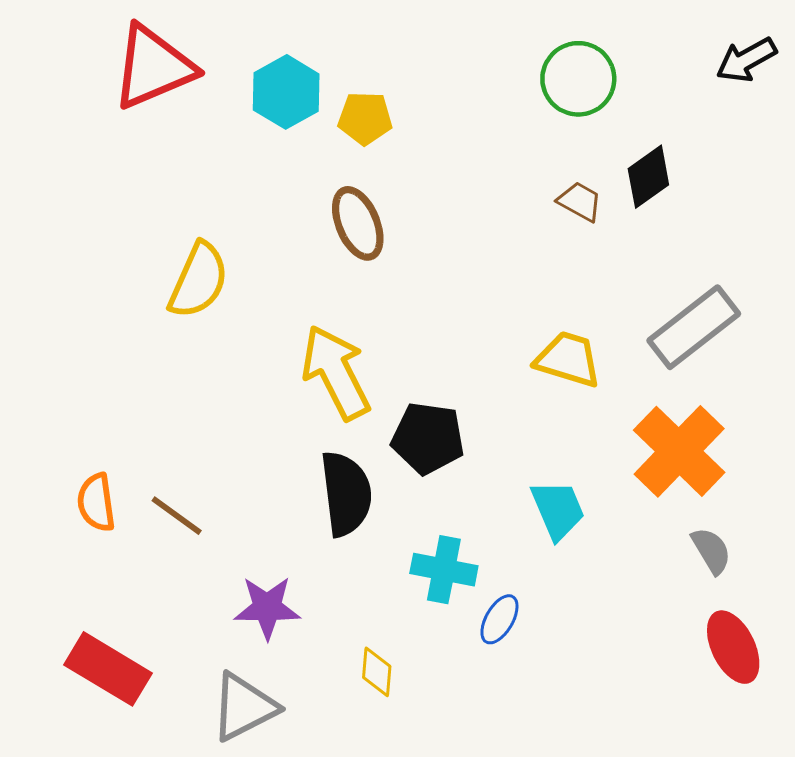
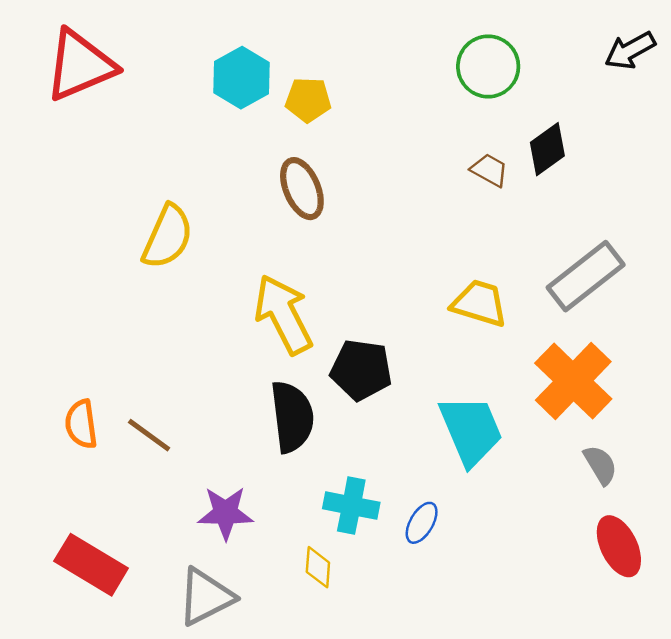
red triangle: (153, 67) -> (80, 65), moved
cyan trapezoid: (558, 510) -> (471, 430), size x1.4
cyan cross: (444, 570) -> (351, 506), moved

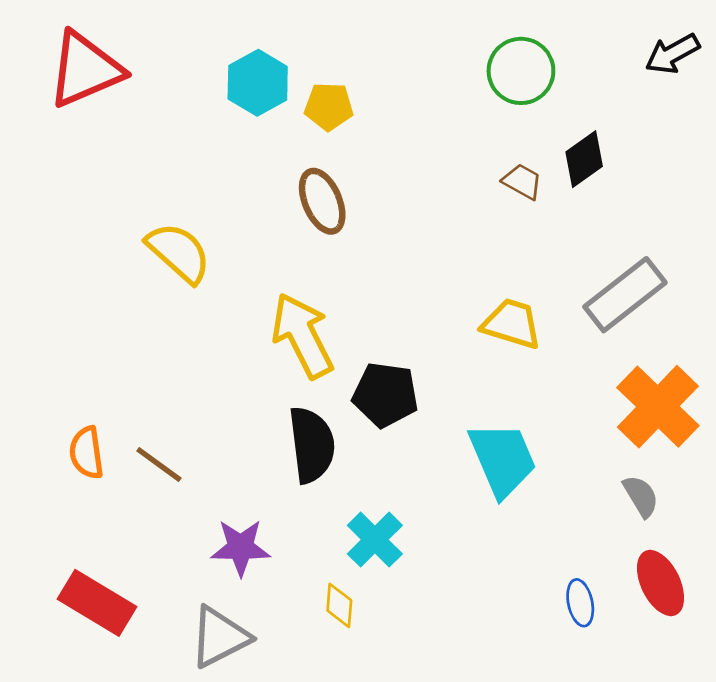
yellow semicircle: (168, 237) -> (179, 253), turned -72
orange cross: (573, 381) -> (658, 407), moved
cyan cross: (351, 506) -> (375, 540), turned 34
blue ellipse: (422, 523) -> (580, 603), moved, turned -42

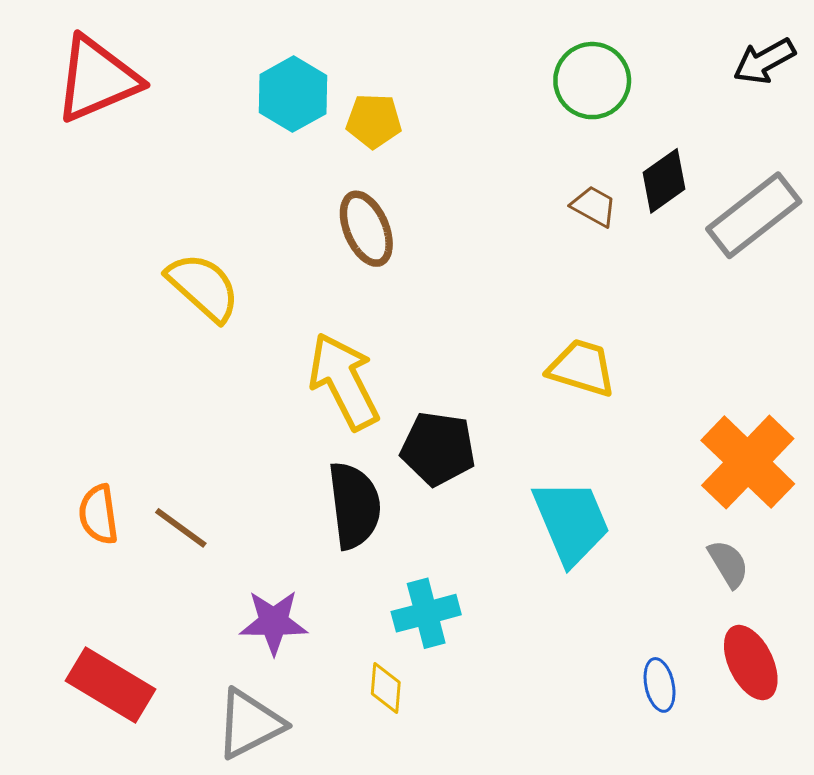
gray rectangle: (625, 295) -> (754, 215), moved
cyan cross: (375, 540) -> (426, 613), turned 30

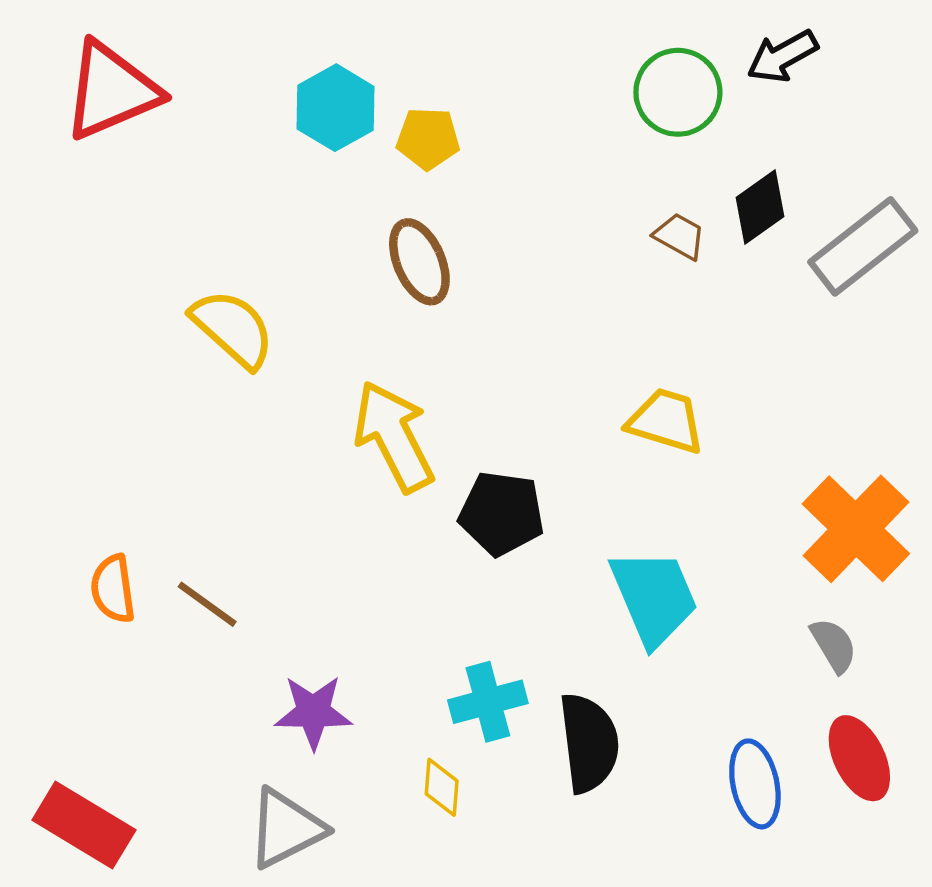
black arrow: (764, 61) -> (782, 56), moved
black semicircle: (354, 505) -> (589, 743), moved
red rectangle: (110, 685) -> (84, 825), moved
blue ellipse: (660, 685) -> (755, 784), size x1.4

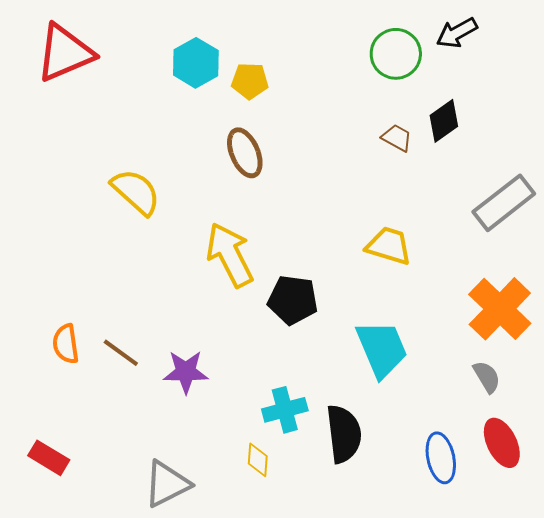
gray rectangle: (863, 246) -> (504, 203), moved
purple star: (313, 712) -> (186, 372), moved
red rectangle: (84, 825) -> (49, 458), moved, size x0.7

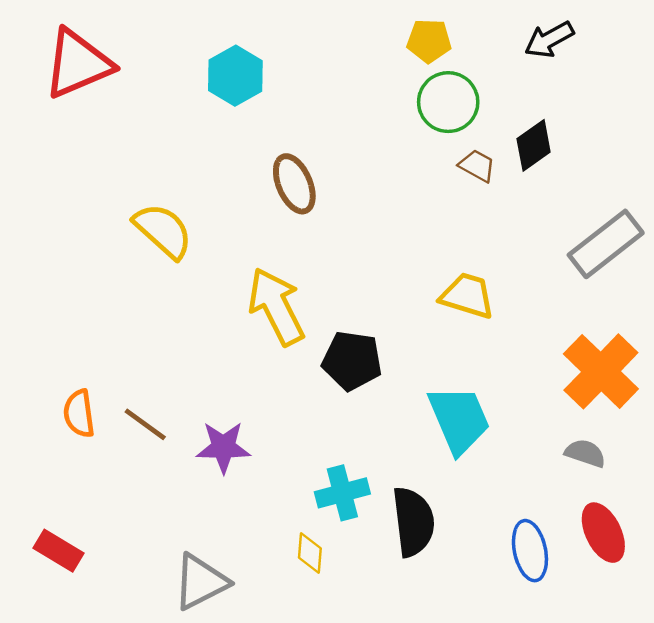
green circle: (396, 54) -> (448, 102), moved
yellow pentagon: (250, 81) -> (429, 41), moved
gray semicircle: (487, 377) -> (585, 453), turned -40

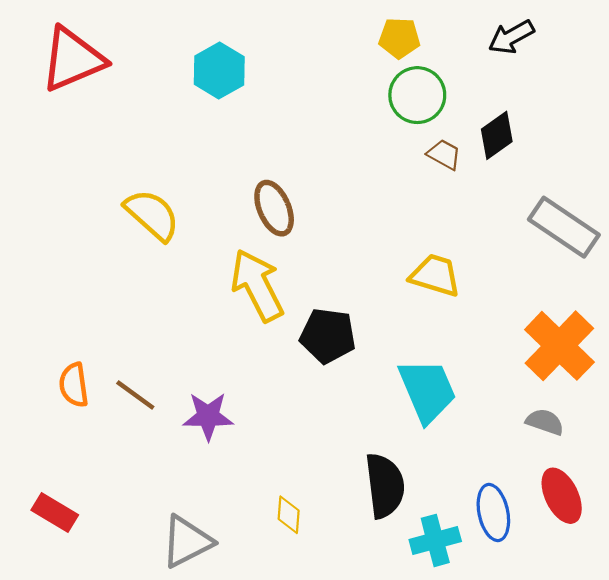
brown ellipse: (294, 184) -> (274, 208), moved
gray rectangle: (606, 244) -> (564, 227), turned 72
cyan cross: (342, 493) -> (435, 540), moved

